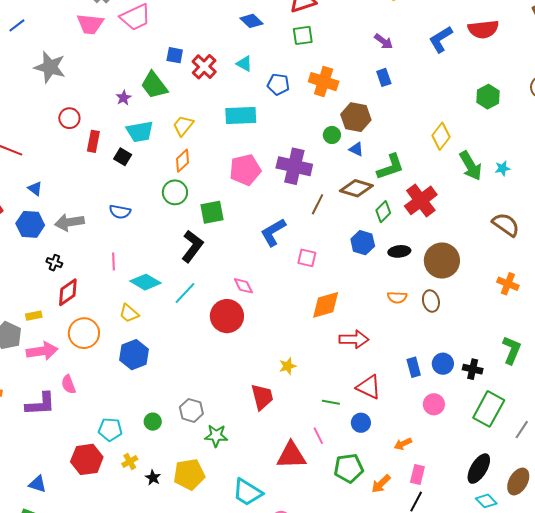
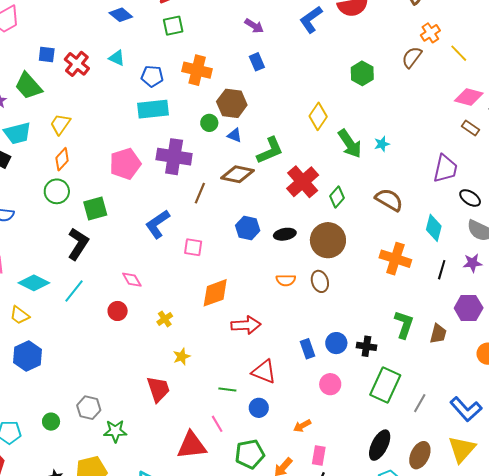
cyan rectangle: (241, 116) -> (153, 109), moved
green diamond: (383, 212) -> (337, 197), moved
orange cross: (508, 284) -> (395, 259), size x1.4
red circle: (227, 316) -> (118, 311), size x0.6
yellow cross: (130, 461) -> (165, 319), moved

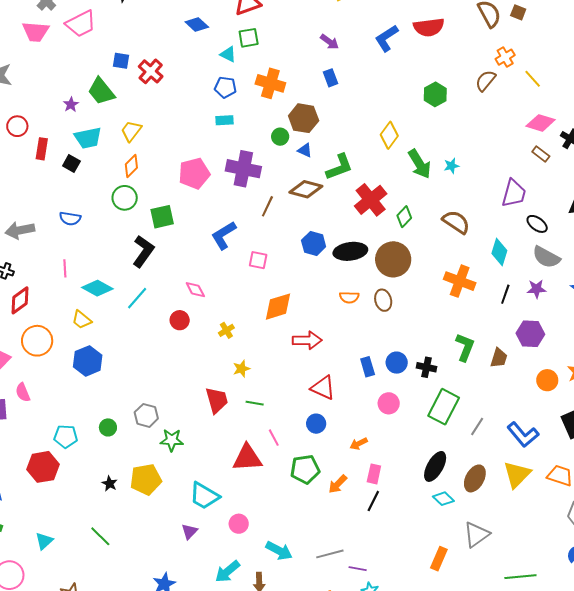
cyan triangle: (117, 58) -> (228, 54), moved
cyan rectangle: (153, 109) -> (225, 120), size x0.6
black ellipse: (285, 234) -> (350, 251), size x1.5
green line: (227, 390) -> (255, 403), moved

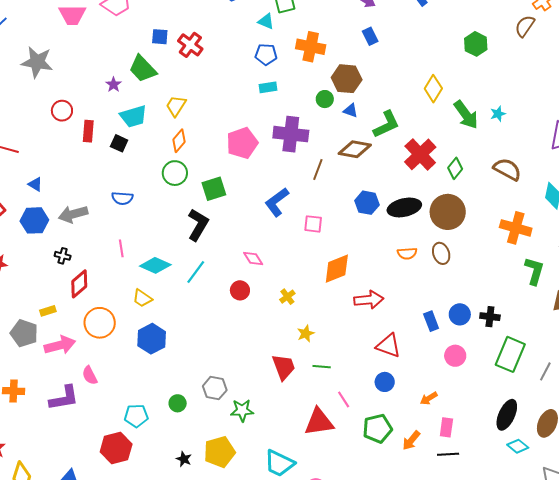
green L-shape: (465, 347) -> (534, 271), moved
black line: (373, 501) -> (448, 454), turned 65

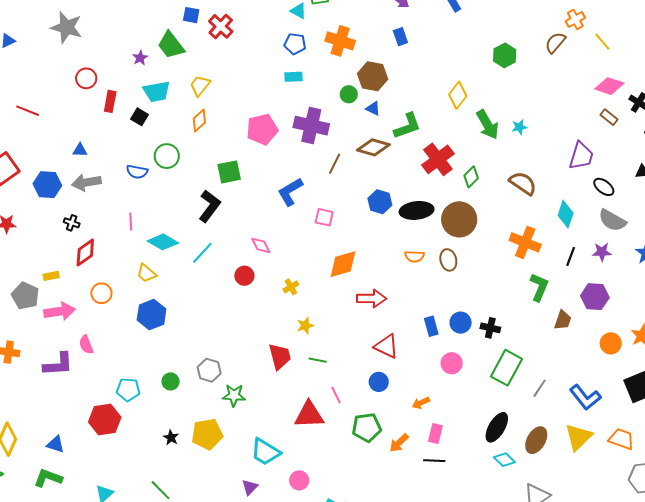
green circle: (175, 173) -> (167, 156), moved
blue triangle: (35, 184) -> (80, 150), moved, turned -35
orange circle: (100, 323) -> (101, 293), size x0.7

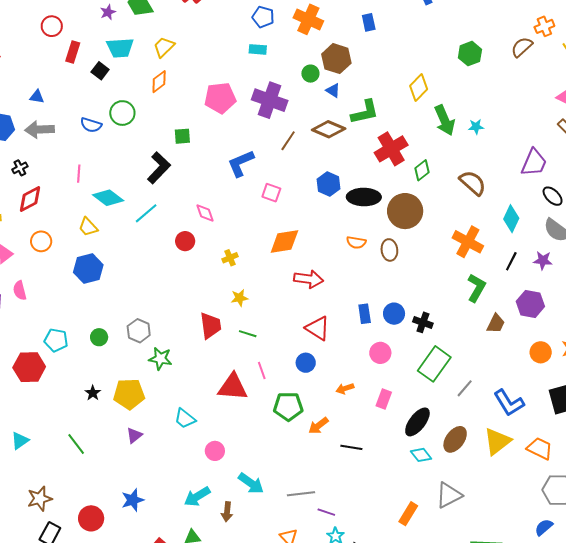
green square: (229, 172) -> (182, 136), size x0.7
black cross: (72, 223) -> (20, 168), turned 35
pink rectangle: (435, 434) -> (384, 399), moved
cyan trapezoid: (265, 452) -> (185, 419), size x0.7
purple triangle: (250, 487) -> (134, 435), moved

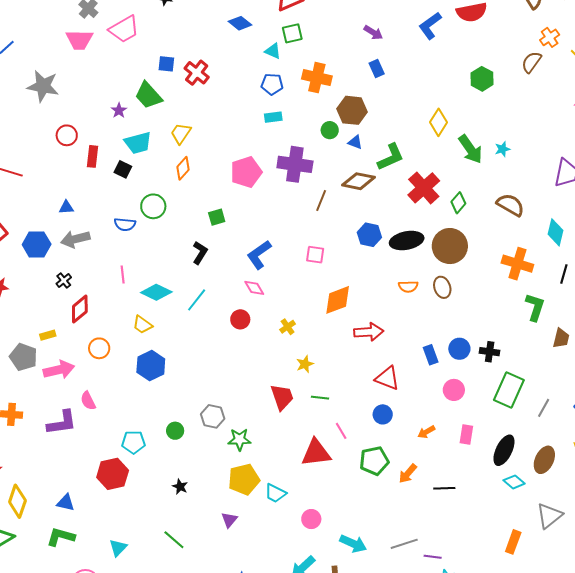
blue L-shape: (241, 163) -> (259, 255), moved
black L-shape: (159, 168) -> (200, 253), size x0.7
yellow pentagon: (129, 394) -> (244, 479), moved

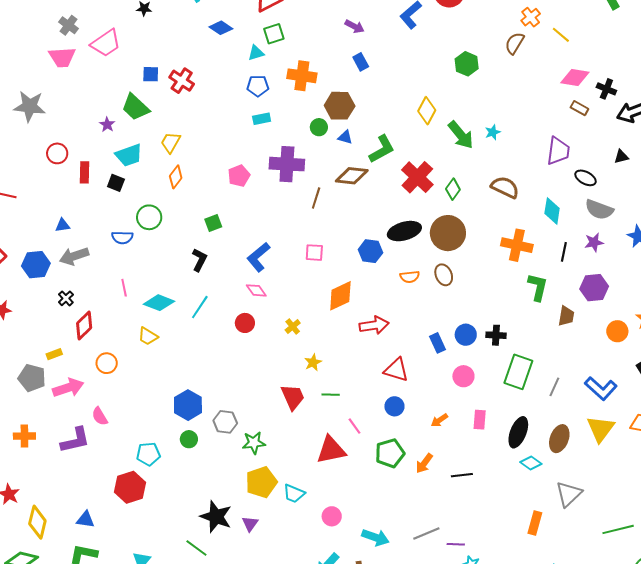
cyan triangle: (273, 51) -> (256, 53), turned -36
pink pentagon: (246, 172) -> (239, 176), size x0.7
blue hexagon: (369, 235) -> (370, 251), moved
blue hexagon: (151, 366) -> (188, 405), moved
black star: (180, 487) -> (216, 517), moved, size x2.0

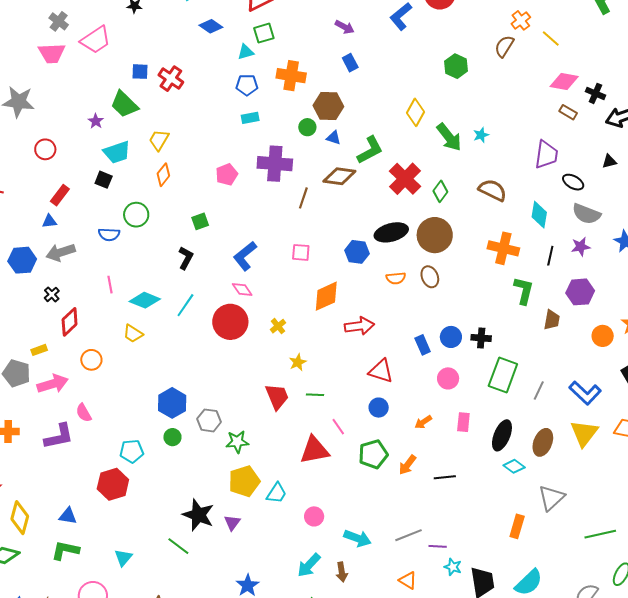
red rectangle: (85, 172) -> (60, 195), moved, turned 35
red circle: (245, 323) -> (230, 322), size x1.8
cyan trapezoid: (294, 493) -> (277, 493), turned -80

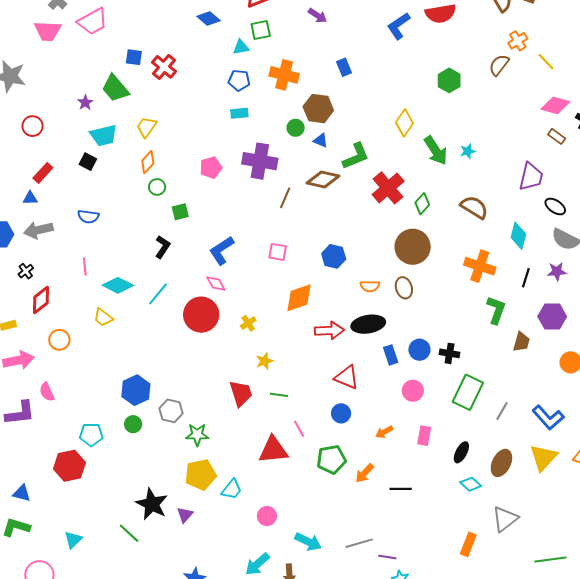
purple arrow: (345, 27) -> (318, 16), moved
green circle: (136, 215) -> (157, 187), moved, size x0.7
black ellipse: (391, 232) -> (368, 324), moved
black ellipse: (502, 435) -> (461, 452), size x0.7

